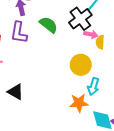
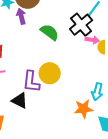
purple L-shape: (19, 33) -> (31, 82), moved
yellow circle: (81, 65) -> (50, 73), moved

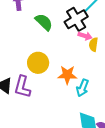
purple L-shape: (31, 82) -> (22, 87), moved
orange star: (83, 109) -> (67, 75), moved

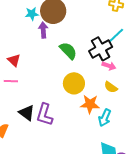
yellow semicircle: (93, 45) -> (111, 87), moved, turned -64
yellow circle: (38, 63) -> (74, 83), moved

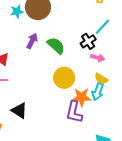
purple arrow: (43, 30) -> (32, 41), moved, turned 35
black cross: (101, 49) -> (88, 41), size x0.7
purple L-shape: (45, 115) -> (74, 112), moved
cyan arrow: (105, 118) -> (98, 92), moved

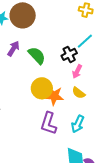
pink arrow: (98, 58) -> (77, 72), turned 96
cyan arrow: (98, 92) -> (78, 124), moved
orange star: (82, 97) -> (54, 96), moved

